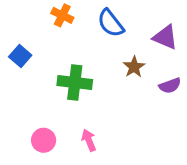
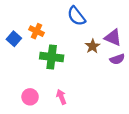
orange cross: (62, 15) -> (36, 31), moved
purple triangle: (165, 37) -> (113, 38), moved

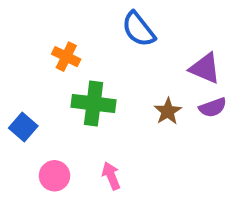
blue square: (14, 39) -> (23, 127), moved
brown star: (93, 46) -> (168, 111), moved

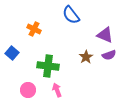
green cross: (94, 104) -> (48, 66), moved
blue square: (23, 127) -> (12, 53), moved

